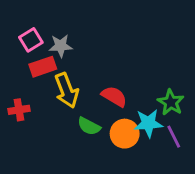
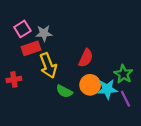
red semicircle: (114, 96) -> (86, 58), moved, turned 84
orange circle: (125, 134) -> (90, 85), moved

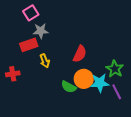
pink square: (22, 29) -> (31, 13), moved
yellow arrow: (48, 66) -> (45, 61), size x0.6
green semicircle: (64, 91) -> (69, 87), moved

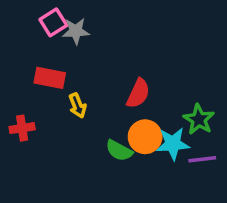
gray star: (41, 31) -> (76, 31), moved
red rectangle: (29, 45) -> (50, 78), turned 30
purple line: (117, 92) -> (202, 159), turned -70

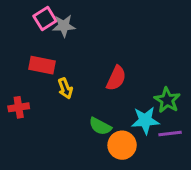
orange circle: (145, 137) -> (122, 145), moved

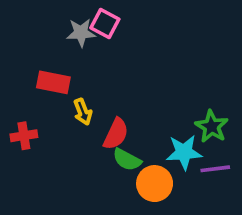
pink square: (45, 19) -> (105, 23), moved, turned -30
red semicircle: (116, 78) -> (116, 134), moved

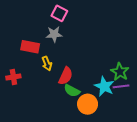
gray star: (81, 33) -> (54, 34), moved
cyan star: (184, 152) -> (104, 86), turned 30
purple line: (215, 169) -> (121, 86), moved

